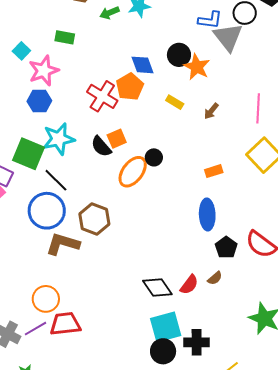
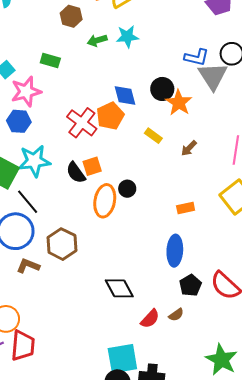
orange ellipse: (133, 172) -> (105, 201), turned -32
brown L-shape: (63, 244) -> (28, 266), size x0.7
black diamond: (157, 287) -> (119, 288), moved
red trapezoid: (65, 324) -> (23, 346), turned 96

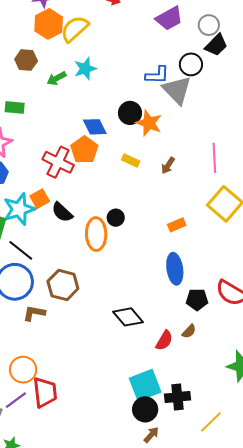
orange square: (92, 166) -> (40, 199), moved
black pentagon: (190, 285) -> (197, 300), turned -30

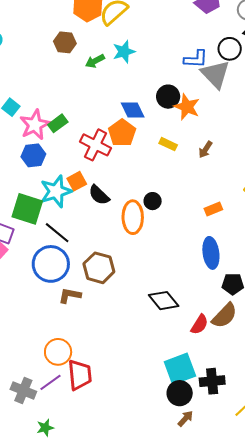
green rectangle: (15, 108) -> (58, 123), moved, turned -42
brown semicircle: (189, 331) -> (224, 316), size x1.8

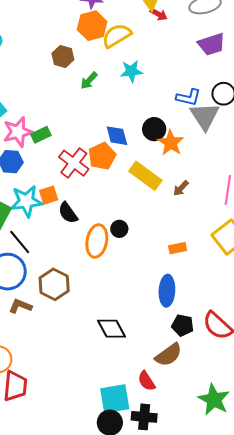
cyan star: (124, 52) -> (131, 71), moved
green arrow: (95, 61) -> (89, 81), turned -30
yellow rectangle: (168, 144) -> (145, 176), size x1.8
red semicircle: (200, 324) -> (146, 381), moved, turned 105

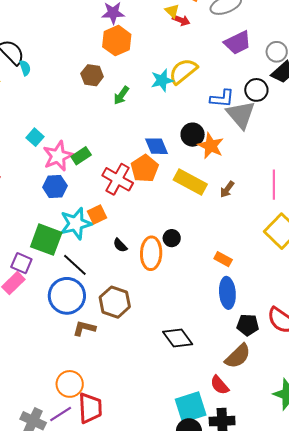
yellow semicircle: (117, 36) -> (183, 71), moved
black semicircle: (68, 213) -> (120, 245), moved, size x0.7
orange rectangle: (178, 248) -> (223, 259), moved, turned 48

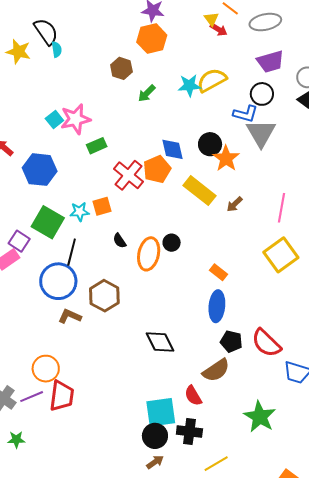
black circle: (256, 90) -> (262, 94), moved
pink star: (58, 156) -> (76, 119), moved
blue hexagon: (55, 186) -> (40, 170), moved, size x1.4
cyan star: (76, 224) -> (80, 212), size x0.6
black line: (75, 265) -> (72, 252), turned 52

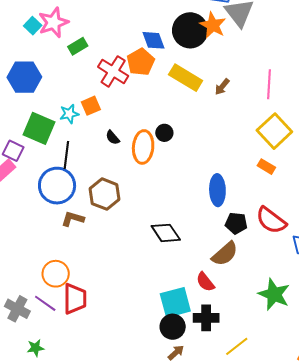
black circle: (210, 144) -> (190, 30), size x1.5
orange star: (226, 158) -> (213, 25), moved
orange rectangle: (218, 272) -> (266, 167), moved
purple line: (32, 397) -> (45, 303), turned 65

